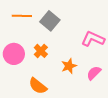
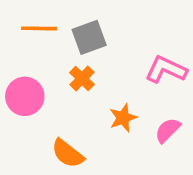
gray square: (50, 21) -> (89, 37), turned 30
orange cross: (41, 51) -> (82, 78), moved

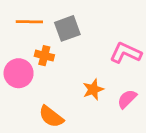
orange cross: (82, 78) -> (44, 56), moved, turned -30

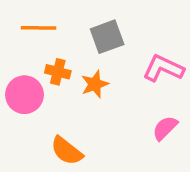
gray square: (67, 28) -> (107, 37), moved
orange star: (93, 89) -> (95, 84), moved

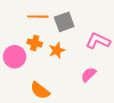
orange line: (39, 28) -> (38, 17), moved
pink semicircle: (165, 128) -> (88, 75), moved

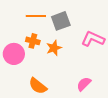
pink semicircle: (88, 75) -> (84, 84), moved

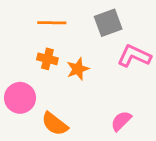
gray square: (61, 21) -> (108, 23), moved
pink circle: (14, 54) -> (20, 98), moved

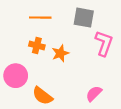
gray square: (108, 23) -> (84, 18), turned 30
pink L-shape: (134, 56) -> (104, 43), turned 85

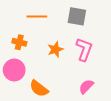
pink L-shape: (104, 43) -> (84, 49), moved
orange cross: (37, 45) -> (19, 42), moved

